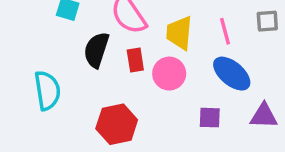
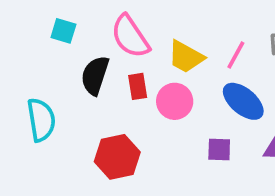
pink line: (225, 31) -> (236, 55), turned 44
yellow trapezoid: (179, 33) -> (186, 57), turned -66

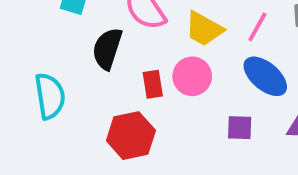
red rectangle: (138, 86) -> (153, 84), moved

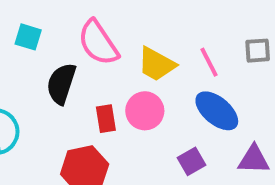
pink line: (257, 27) -> (209, 62), turned -56
purple square: (240, 128) -> (191, 161), turned -32

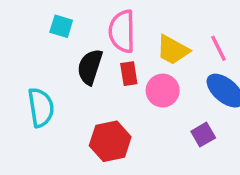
pink semicircle: (98, 43) -> (122, 31), turned 33
red rectangle: (106, 119) -> (129, 74), moved

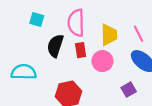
yellow trapezoid: (173, 50) -> (109, 35), turned -120
cyan semicircle: (41, 107) -> (24, 72), turned -80

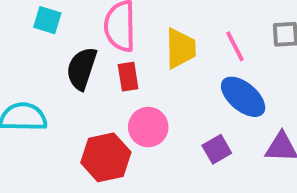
pink circle: (102, 61) -> (148, 127), moved

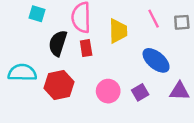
pink line: (235, 46) -> (154, 19), moved
pink circle: (148, 127) -> (108, 91), moved
red hexagon: (106, 157) -> (59, 85), moved

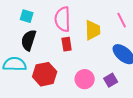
black semicircle: (58, 43) -> (29, 40), moved

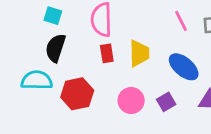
yellow trapezoid: (93, 30) -> (139, 53), moved

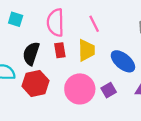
pink line: (181, 21) -> (94, 24), moved
black semicircle: (56, 48) -> (31, 54), moved
pink circle: (131, 101) -> (80, 89), size x1.4

